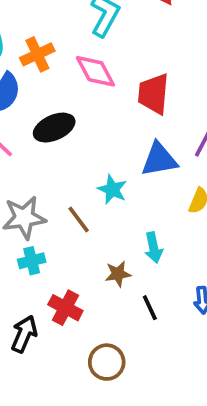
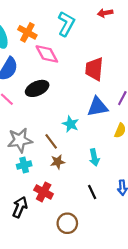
orange cross: (37, 54) -> (27, 32), moved, turned -36
pink diamond: (95, 71) -> (47, 54), moved
brown star: (118, 274) -> (58, 162), moved

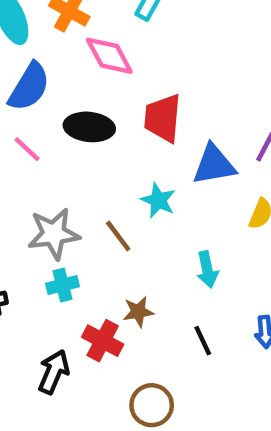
red trapezoid: (94, 69) -> (163, 118), moved
black ellipse: (37, 88) -> (89, 127), turned 30
brown star: (58, 162) -> (138, 312), moved

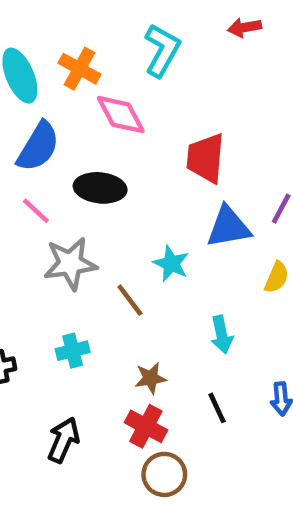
red trapezoid: (163, 118) -> (206, 158), moved
gray star: (54, 234) -> (70, 264), moved
red cross: (103, 341) -> (146, 426), moved

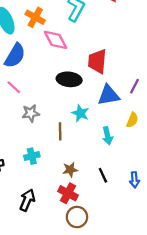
black ellipse: (100, 188) -> (69, 79), moved
gray star: (70, 264) -> (31, 113), size x0.7
brown line: (130, 300) -> (60, 131), turned 36
cyan arrow: (222, 335) -> (107, 136), moved
black line: (217, 408) -> (103, 175), moved

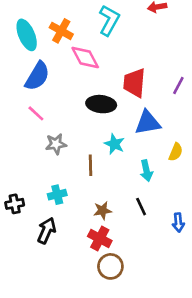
purple line: (135, 86) -> (178, 85), moved
black line: (103, 175) -> (141, 207), moved
black arrow: (27, 200) -> (47, 231), moved

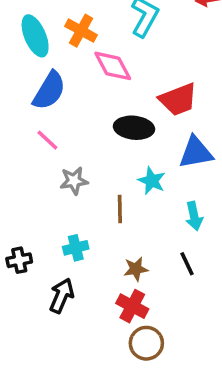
red trapezoid: (134, 83) -> (178, 99), turned -116

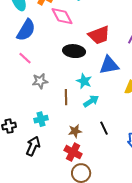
cyan arrow: (194, 216) -> (91, 101), moved, turned -112

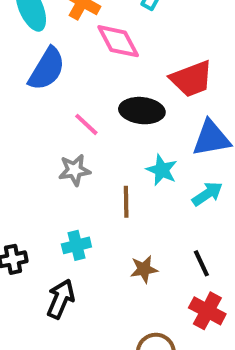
pink line: (25, 58) -> (86, 124), moved
cyan arrow: (91, 101) -> (207, 194), moved
red cross: (73, 152) -> (207, 311), moved

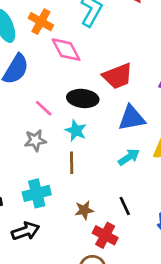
cyan star: (162, 170) -> (76, 131), moved
cyan cross: (76, 245) -> (37, 193), size x1.4
black arrow: (61, 299) -> (26, 231), turned 48
red cross: (207, 311) -> (105, 235), moved

